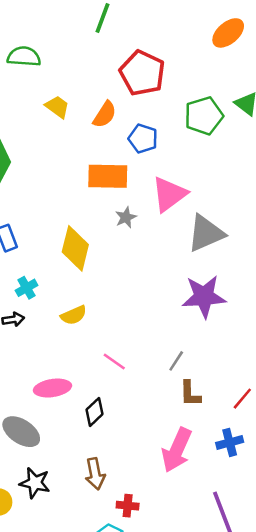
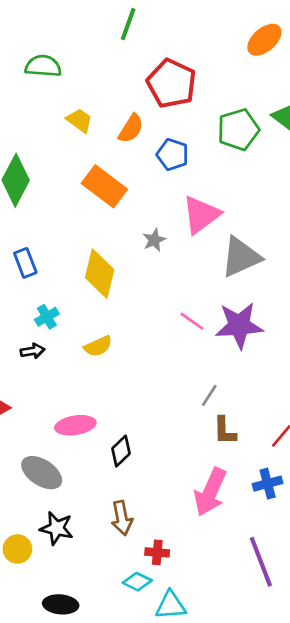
orange rectangle: (108, 176) -> (104, 186), moved, turned 36
pink line: (114, 361) -> (192, 321), moved

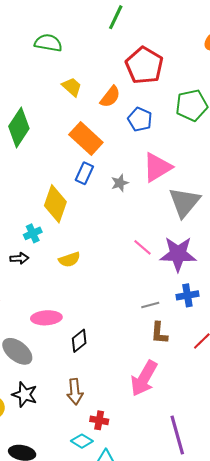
gray triangle: (241, 257) -> (184, 202), turned -32
blue rectangle: (25, 263) -> (84, 173), moved, turned 40
yellow diamond: (100, 274) -> (55, 204), moved
gray line: (209, 395) -> (150, 305), turned 36
blue cross: (268, 484) -> (187, 295), moved

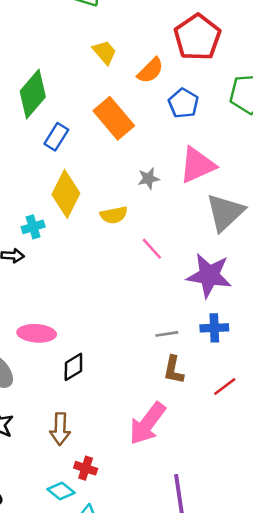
blue rectangle: (84, 173) -> (56, 137), moved
pink line: (143, 247) -> (152, 249), moved
yellow semicircle: (69, 260) -> (114, 215), moved

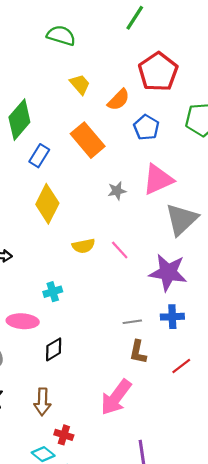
yellow semicircle: (114, 215) -> (83, 246), moved
cyan cross: (33, 227) -> (53, 292), moved

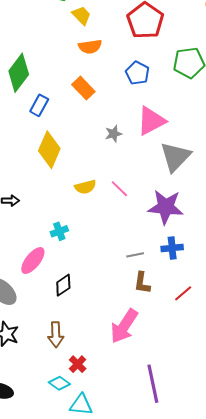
yellow trapezoid: (80, 84) -> (81, 15), moved
orange semicircle: (118, 100) -> (90, 47), moved, turned 40
orange rectangle: (88, 140) -> (83, 88), size x0.7
pink ellipse: (23, 321) -> (33, 261), turned -52
red cross: (64, 435) -> (78, 364), turned 30

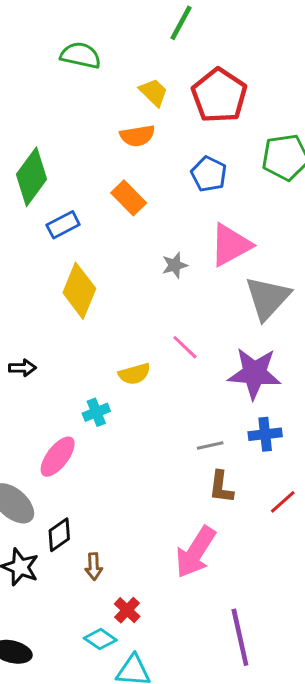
yellow trapezoid: (81, 15) -> (154, 92), moved
blue rectangle: (39, 105) -> (63, 225), turned 35
yellow semicircle: (85, 187) -> (134, 374), moved
black diamond: (63, 285) -> (59, 535), moved
brown arrow: (56, 335) -> (94, 566), size x0.7

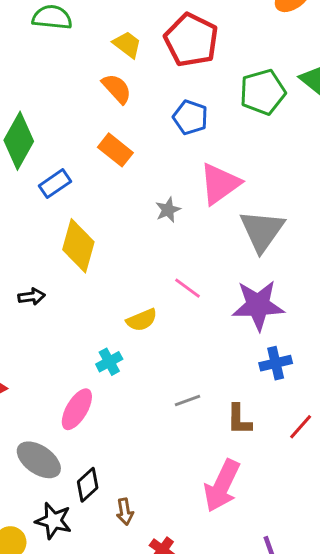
orange semicircle: (137, 136) -> (117, 89), turned -116
black arrow: (23, 368) -> (32, 297), moved
gray line: (210, 446) -> (188, 400), moved

